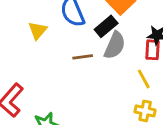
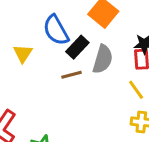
black rectangle: (106, 26) -> (77, 47), moved

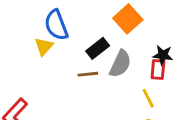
blue semicircle: (56, 30) -> (56, 25), moved

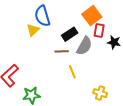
red rectangle: (158, 69) -> (99, 31), moved
yellow line: (148, 98) -> (72, 72), moved

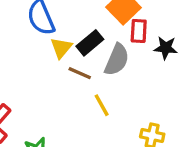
yellow triangle: (33, 30) -> (61, 48), moved
brown line: (62, 51) -> (80, 73), turned 32

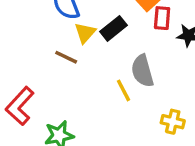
gray semicircle: (117, 60) -> (142, 71), moved, turned 140
brown line: (80, 73) -> (66, 57), moved

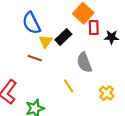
yellow line: (124, 90) -> (69, 86), moved
yellow cross: (173, 122) -> (107, 93), turned 32

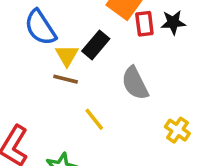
black star: (112, 37) -> (173, 22), moved
brown line: (35, 58) -> (66, 79), moved
yellow line: (69, 86) -> (94, 119), moved

